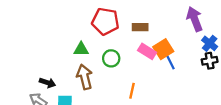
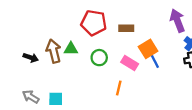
pink rectangle: (147, 51) -> (130, 63), moved
brown arrow: (85, 77) -> (54, 51), moved
black arrow: (47, 83) -> (31, 58), moved

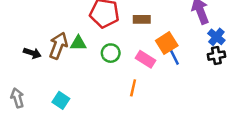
brown arrow: (54, 51) -> (58, 46), turned 35
gray arrow: (31, 97) -> (17, 98), moved, turned 42
cyan square: (56, 99) -> (61, 100), turned 32

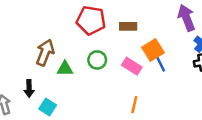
green triangle: (78, 43) -> (65, 69), moved
black arrow: (32, 53) -> (29, 88), moved, turned 70
orange line: (133, 88) -> (134, 105), moved

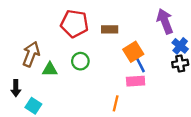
pink rectangle: (132, 66) -> (136, 81), moved, turned -36

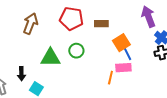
brown arrow: (31, 54) -> (30, 24), moved
green triangle: (50, 69) -> (50, 58), size x1.5
orange line: (116, 103) -> (110, 78), moved

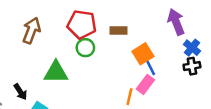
green circle: (76, 51) -> (85, 48), moved
pink rectangle: (123, 68) -> (145, 84), turned -49
black arrow: (21, 74) -> (20, 92), turned -32

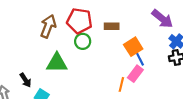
purple arrow: (176, 22) -> (162, 19), turned 150
brown arrow: (31, 30) -> (48, 26), moved

